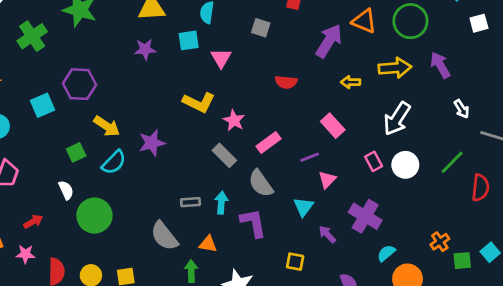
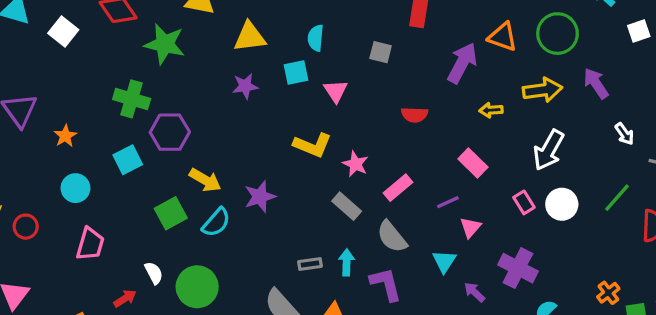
green cross: (32, 36) -> (132, 99), moved, turned -36
green square: (76, 152) -> (171, 213), size x1.4
white semicircle: (66, 190) -> (154, 273), moved

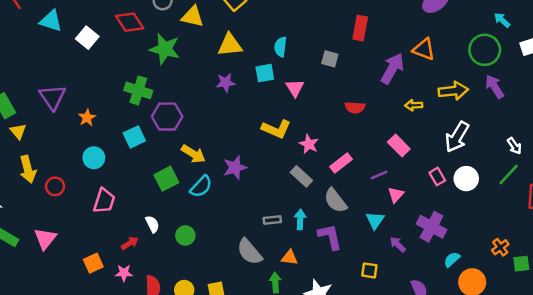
green circle: (558, 34) -> (485, 50), moved
white arrow: (624, 134) -> (514, 146), moved
green circle: (197, 287) -> (185, 236), size x0.6

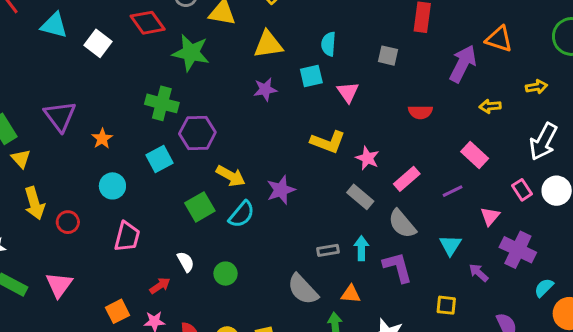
yellow arrow: (453, 91) -> (537, 87), size x0.6
pink triangle: (396, 195) -> (490, 216), moved

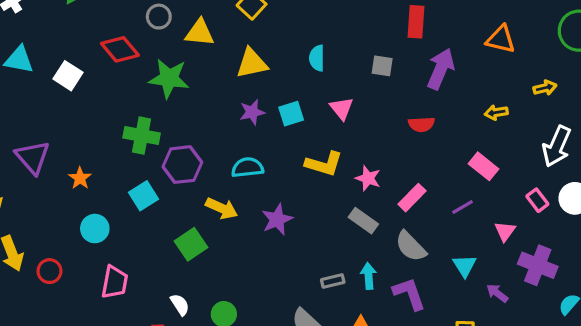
purple arrow: (463, 64) -> (441, 69), moved
cyan square: (311, 76) -> (291, 114), moved
cyan semicircle: (242, 214) -> (248, 168), moved, turned -132

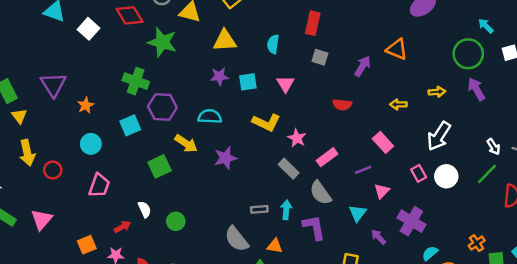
red rectangle: (416, 22) -> (313, 23), moved
orange triangle: (501, 39) -> (397, 49), moved
purple arrow: (441, 69) -> (363, 66), size x0.7
pink triangle: (505, 231) -> (382, 191), moved

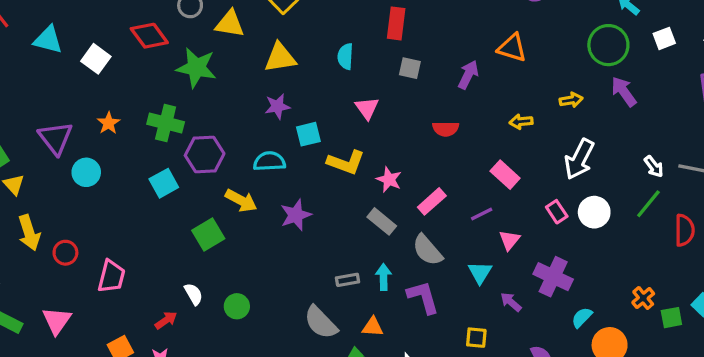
cyan square: (248, 82) -> (308, 134), moved
orange star: (86, 105) -> (109, 123), moved
cyan circle: (91, 144) -> (86, 172), moved
pink trapezoid: (99, 185) -> (111, 276), moved

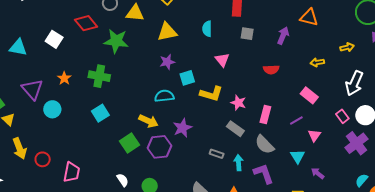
cyan triangle: (48, 40) -> (18, 47), moved
purple hexagon: (205, 154) -> (159, 147), moved
pink rectangle: (432, 201) -> (265, 115), turned -30
purple cross: (553, 277) -> (356, 143), moved, turned 30
gray rectangle: (348, 280) -> (217, 154), moved, turned 32

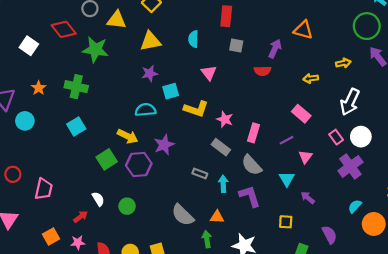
red semicircle: (271, 70) -> (262, 71), moved

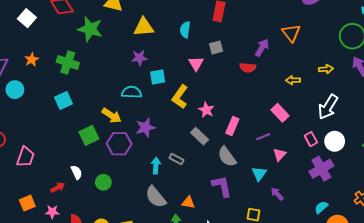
orange triangle: (303, 30) -> (291, 33), turned 30
gray square: (236, 45) -> (216, 48), moved, turned -32
yellow L-shape: (196, 109) -> (180, 97), turned 100
cyan arrow: (223, 184) -> (156, 166), moved

